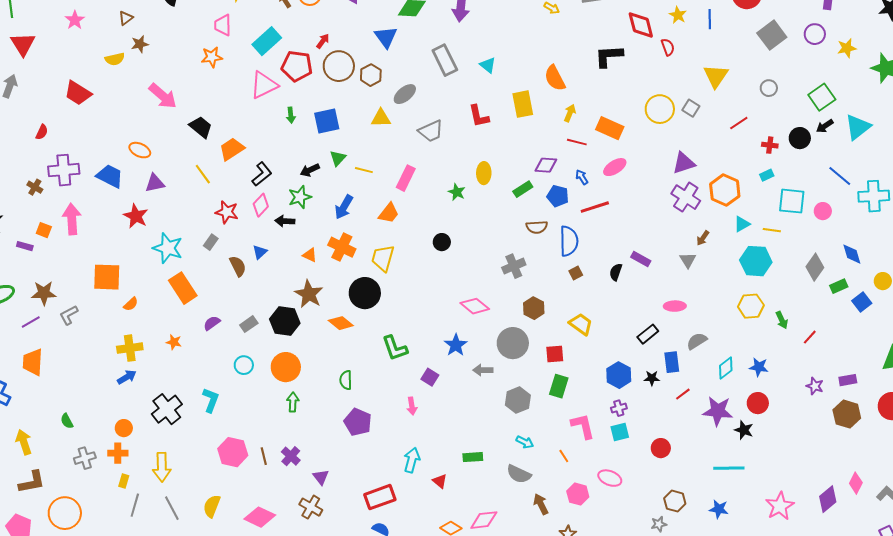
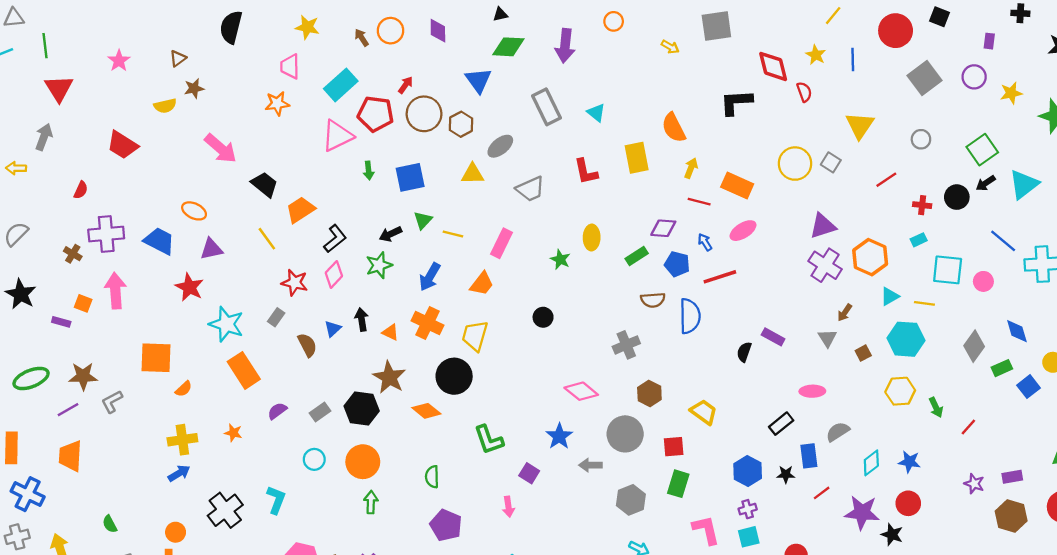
black arrow: (285, 221) -> (362, 320), moved, turned 78
brown square: (576, 273) -> (863, 353), moved

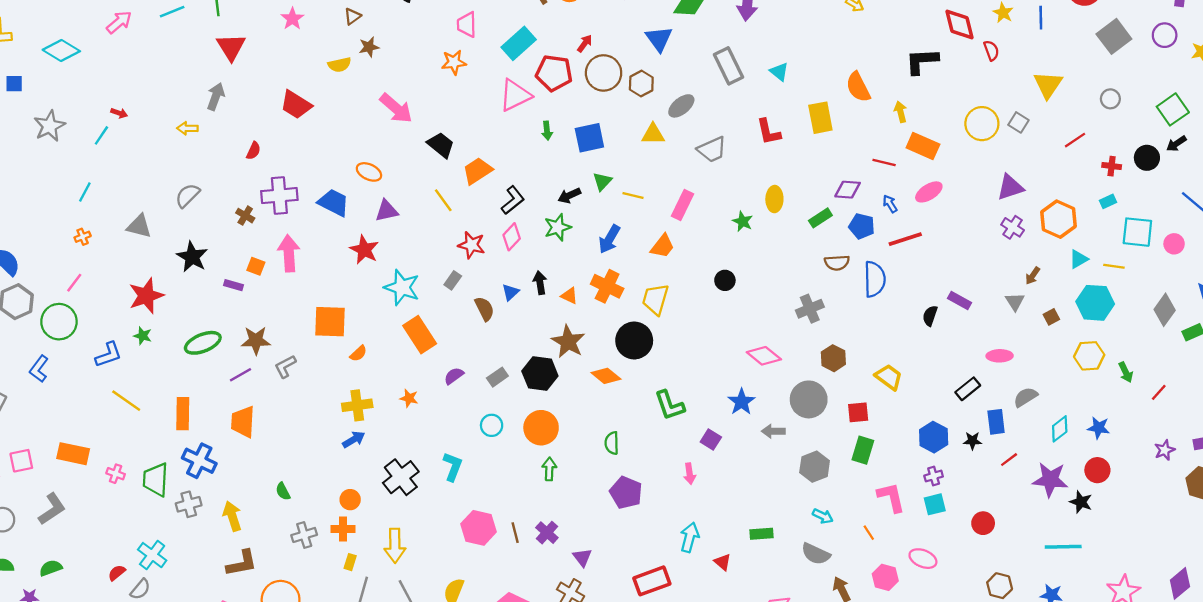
yellow arrow: (691, 168) -> (901, 112), moved, turned -36
purple cross: (825, 265) -> (1013, 227), size x0.7
purple star: (974, 484) -> (1165, 450), turned 30

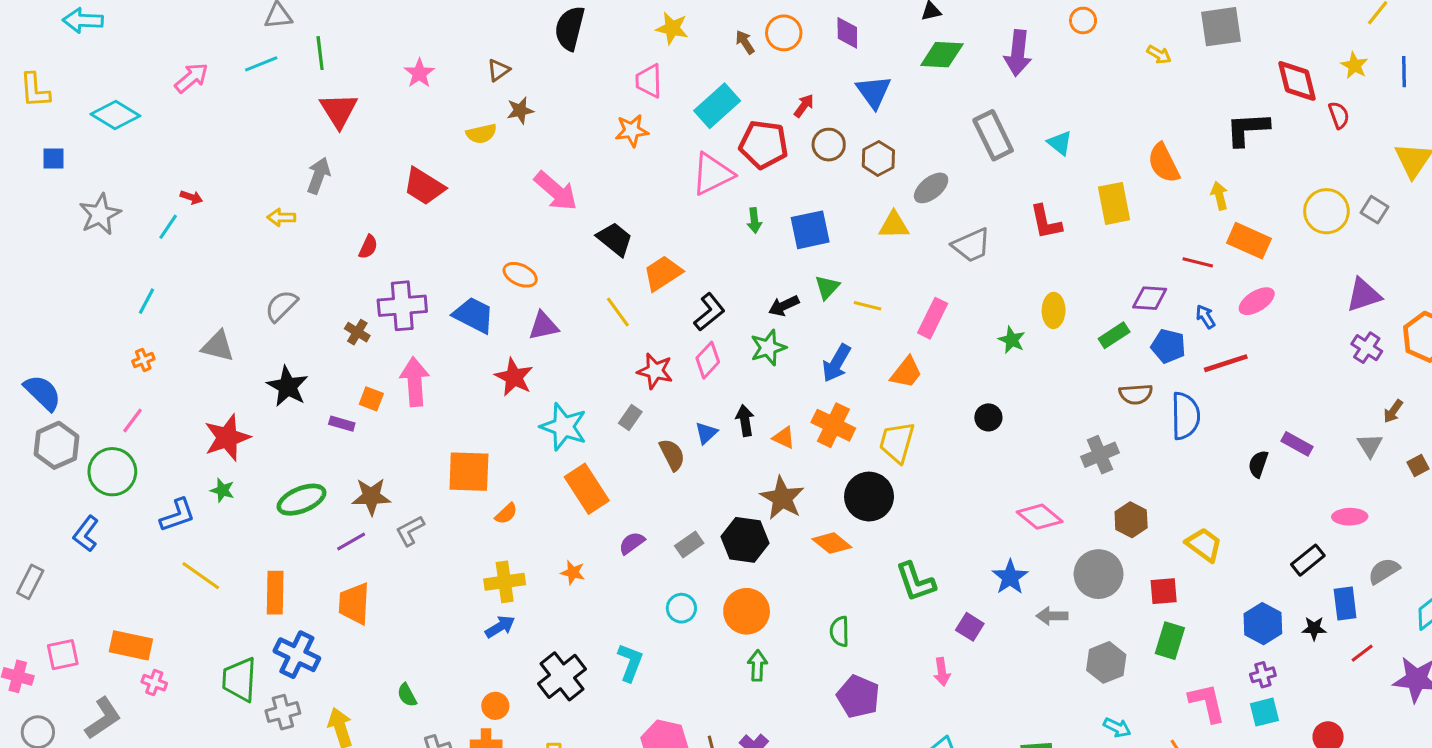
blue triangle: (659, 39) -> (874, 92), moved
brown circle: (604, 73) -> (829, 145), size x0.7
pink cross: (116, 474) -> (154, 683), moved

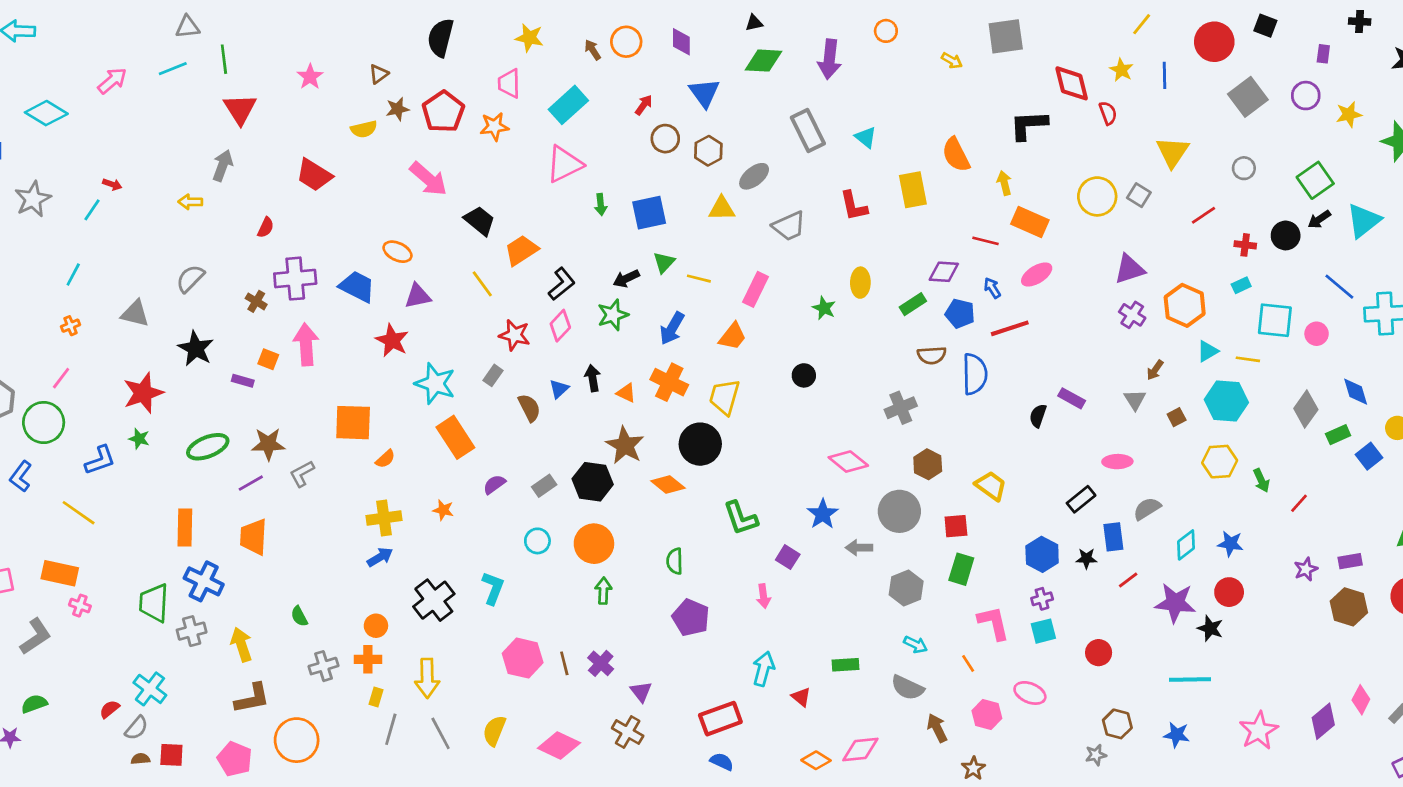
red pentagon: (764, 145) -> (443, 112), moved, turned 30
yellow line: (201, 576) -> (79, 513), moved

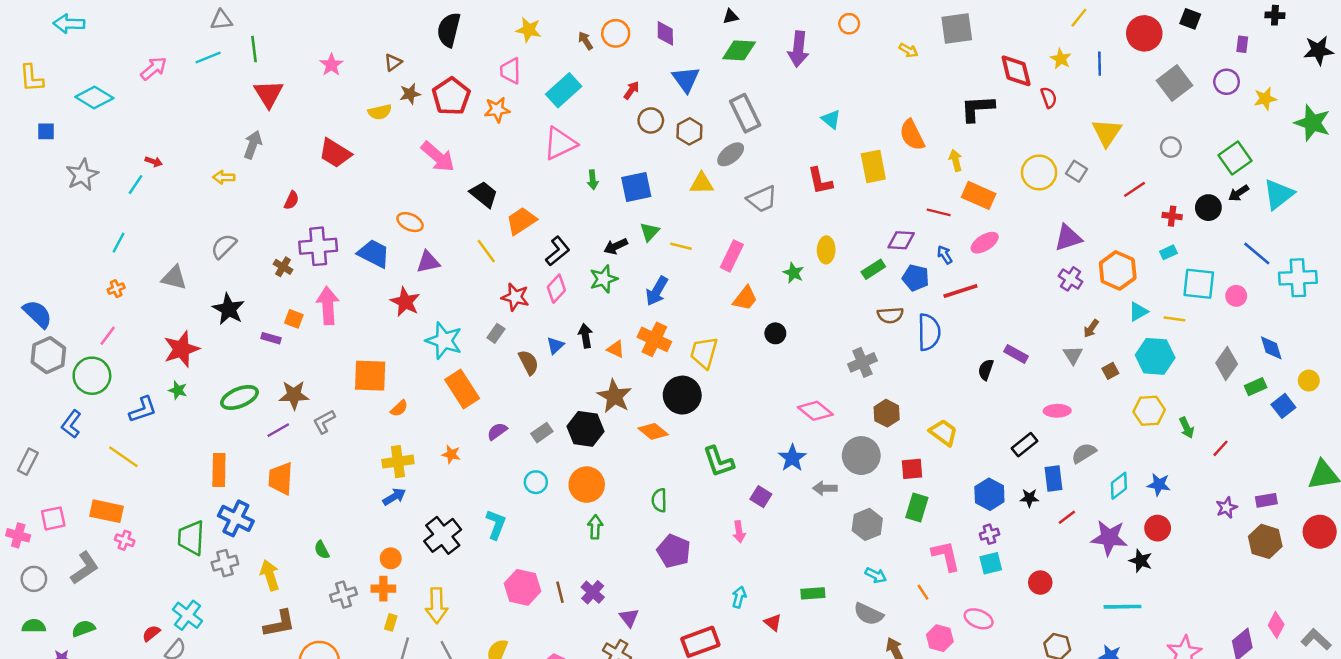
gray rectangle: (808, 131) -> (745, 113), moved
orange trapezoid: (733, 336) -> (745, 298), moved
cyan arrow: (763, 669) -> (739, 597), size x0.7

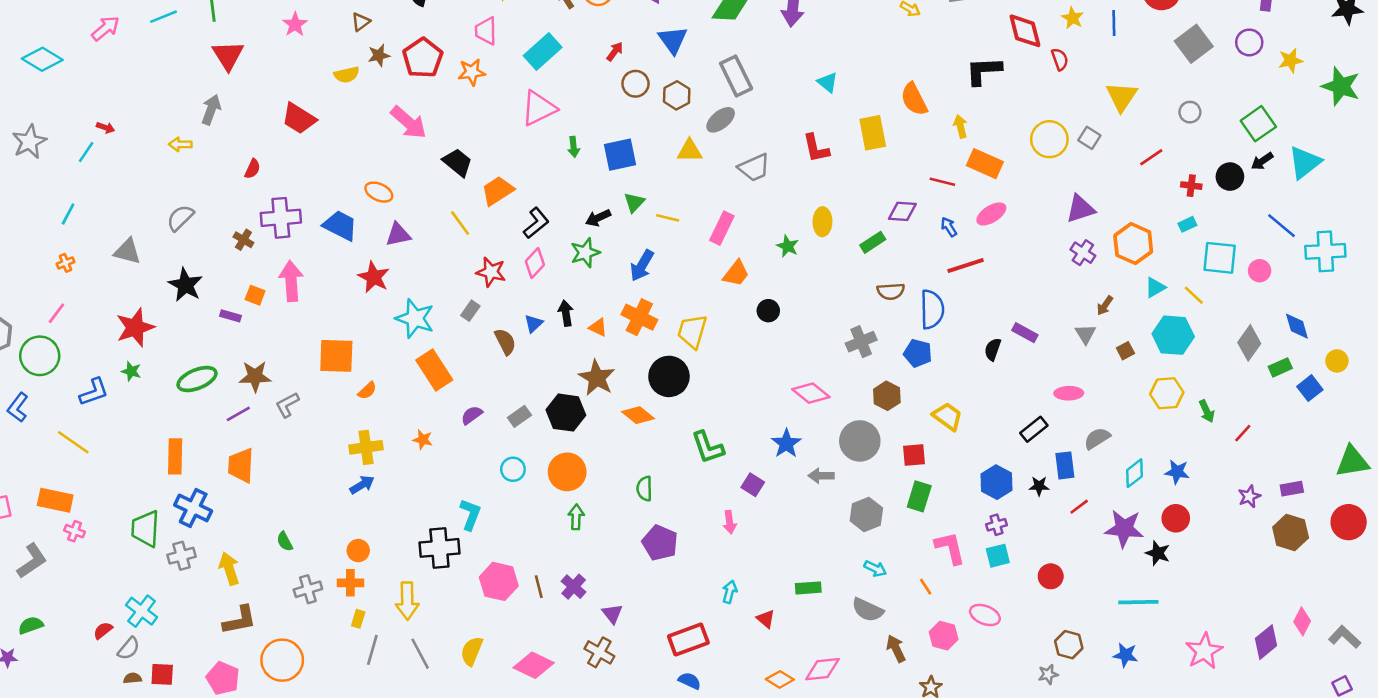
blue pentagon: (916, 278) -> (918, 353), moved
yellow line: (1175, 319) -> (1194, 295), turned 35
black cross: (443, 535) -> (439, 548), moved, turned 33

